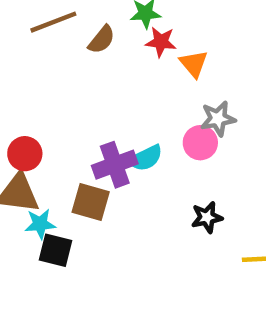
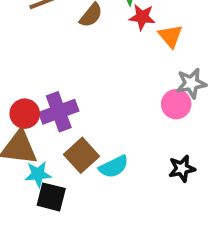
cyan semicircle: (145, 158) -> (114, 167), moved
purple cross: (115, 165) -> (59, 112), moved
brown square: (91, 202) -> (82, 155), turned 32

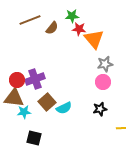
orange triangle: (170, 36) -> (94, 39), size x1.5
pink circle: (176, 104) -> (103, 82), moved
black square: (51, 197) -> (34, 138), moved

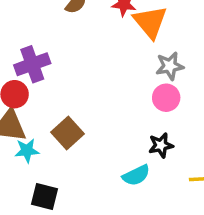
purple cross: (35, 79) -> (32, 64), moved
cyan semicircle: (64, 108) -> (136, 175), moved

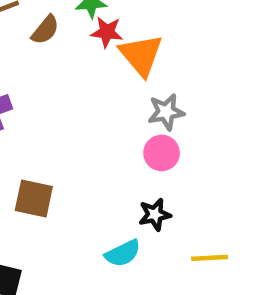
brown square: (67, 133) -> (34, 199), turned -36

